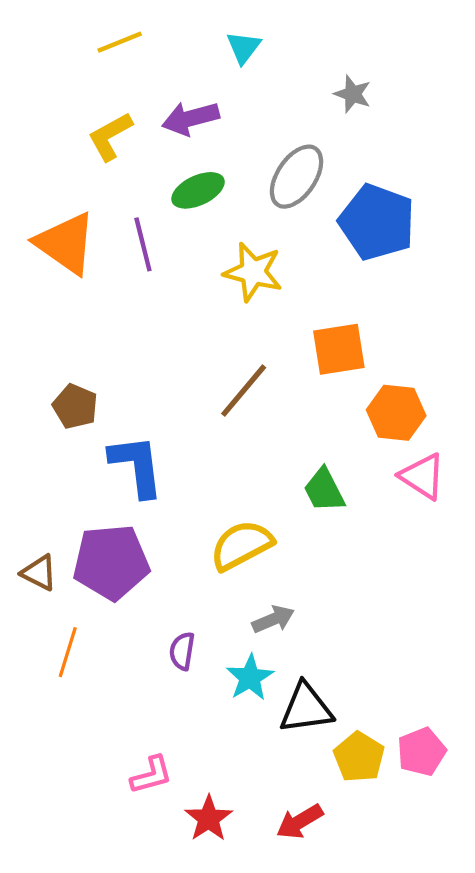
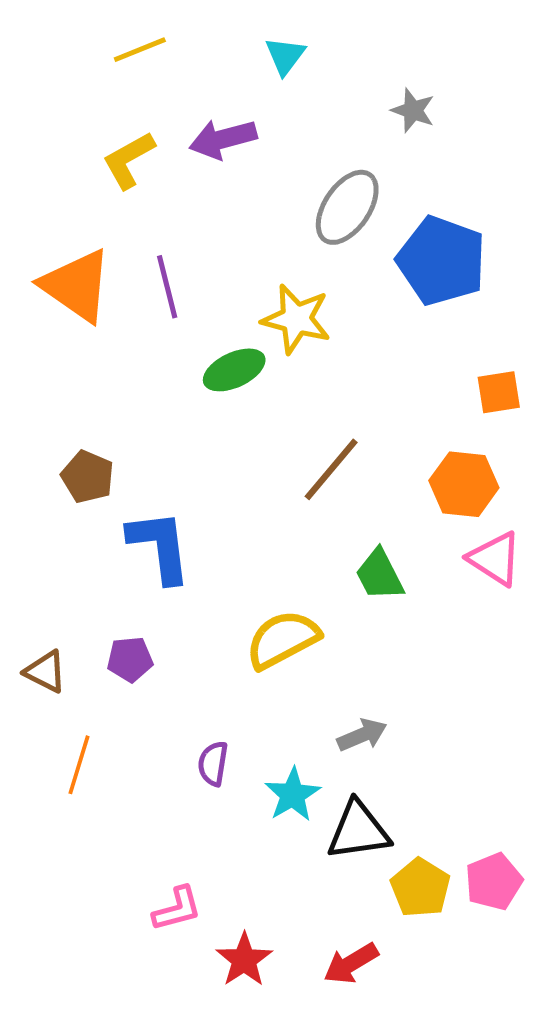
green ellipse: (198, 190) -> (234, 370), moved
orange square: (339, 349) -> (499, 392), moved, size x0.7
brown line: (244, 391) -> (331, 469), moved
purple pentagon: (111, 562) -> (130, 659), size x0.5
gray arrow: (273, 619) -> (362, 735), moved

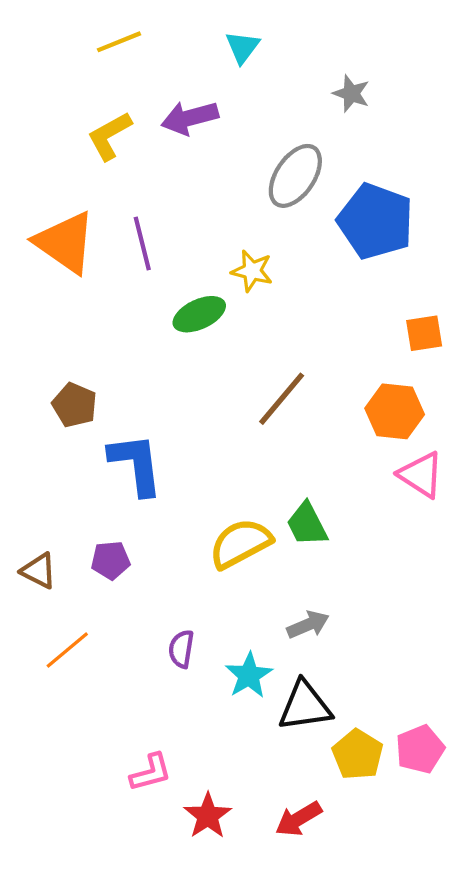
yellow star: (296, 319) -> (252, 271), size x0.7
green trapezoid: (379, 575) -> (307, 524), moved
orange line: (79, 765) -> (67, 650), turned 33

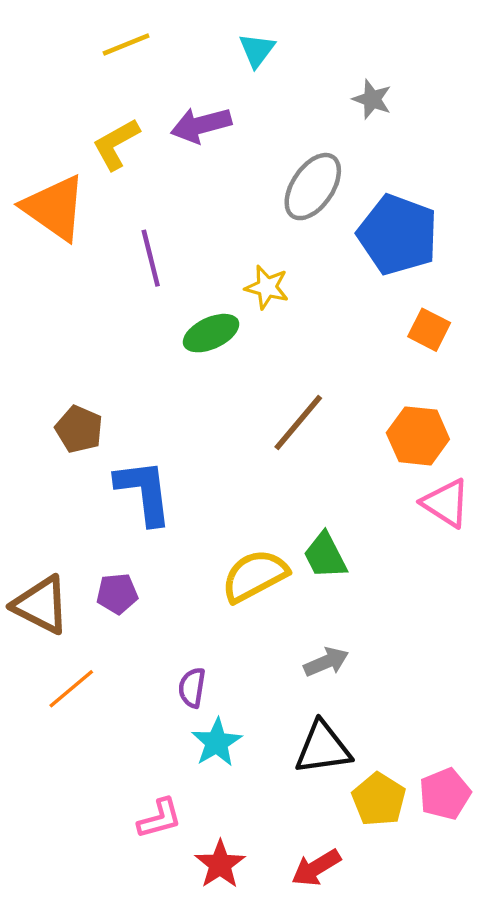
orange triangle: (65, 242) -> (54, 208), moved
orange square: (424, 333) -> (429, 330), moved, turned 36
brown triangle: (39, 571) -> (41, 605), size x1.5
cyan star: (249, 675) -> (217, 742), moved

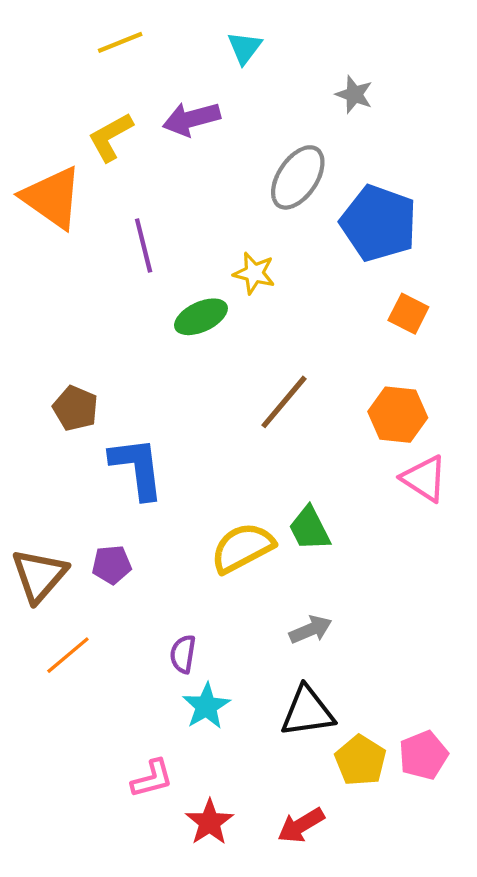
brown triangle: (41, 605) -> (39, 575), turned 44

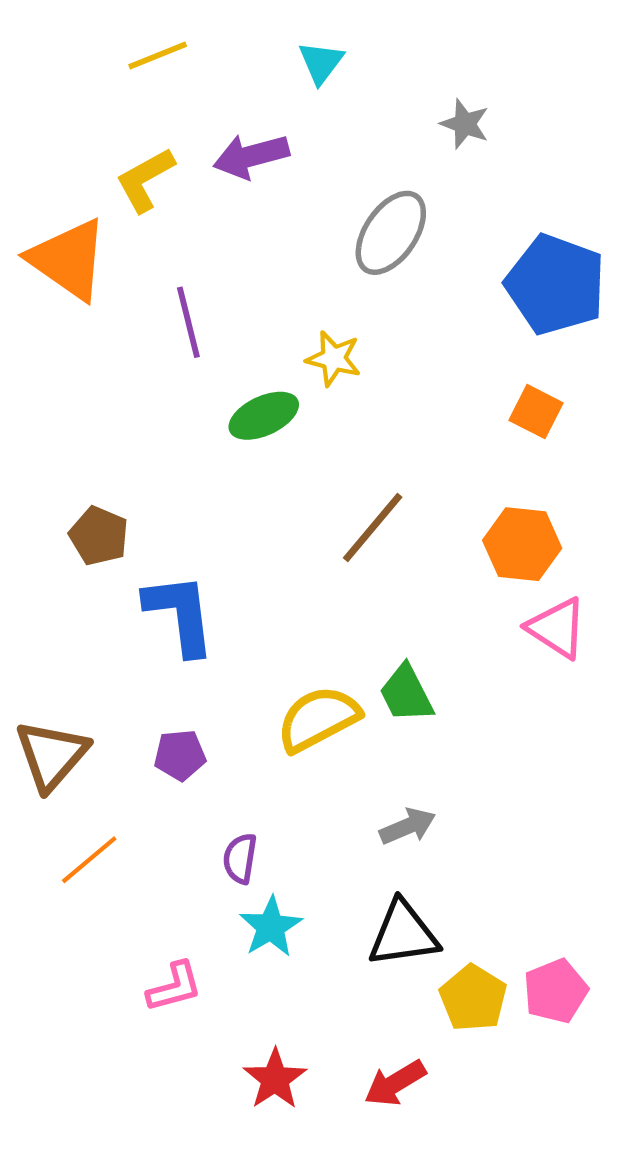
blue pentagon: (379, 223) -> (556, 285), moved
purple pentagon: (112, 565) -> (180, 755), moved
pink L-shape: (152, 779) -> (174, 987), moved

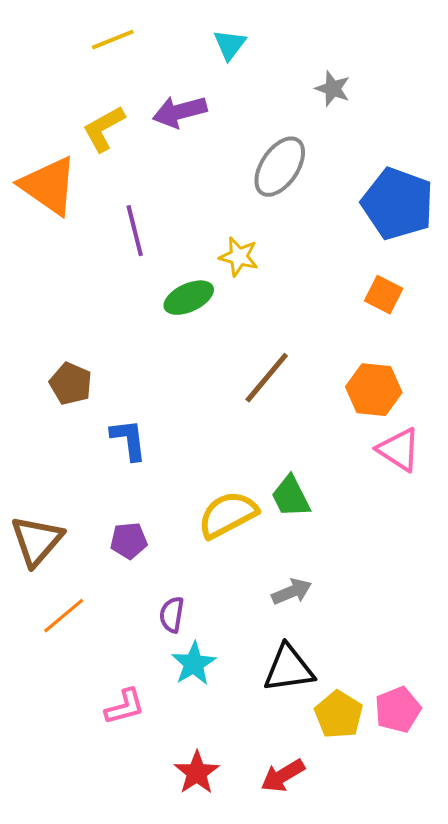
blue L-shape: (180, 614) -> (129, 440), size x0.7

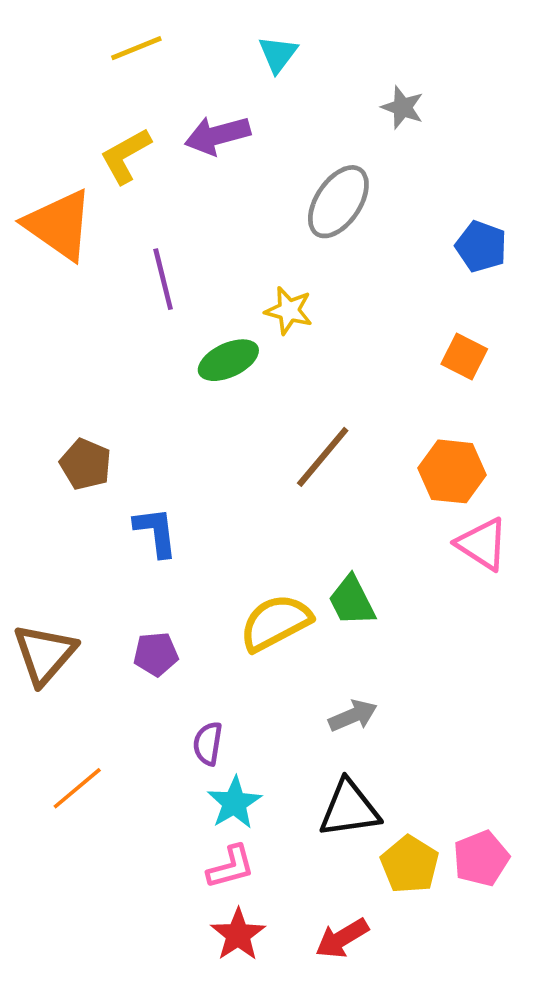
blue pentagon: (398, 204) -> (481, 246), size x0.6
orange line: (64, 616) -> (77, 788), moved
pink L-shape: (125, 707) -> (231, 867), moved

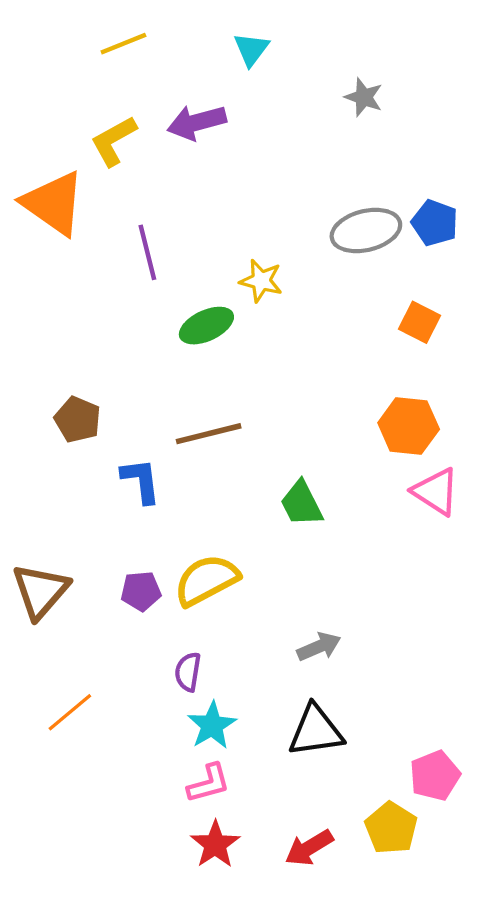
gray ellipse: (338, 202) -> (366, 231), moved, turned 42
brown line: (323, 457) -> (209, 434), moved, turned 36
green trapezoid: (352, 601) -> (301, 504), moved
yellow semicircle: (275, 623) -> (206, 580), moved
yellow pentagon: (410, 864) -> (391, 828), moved

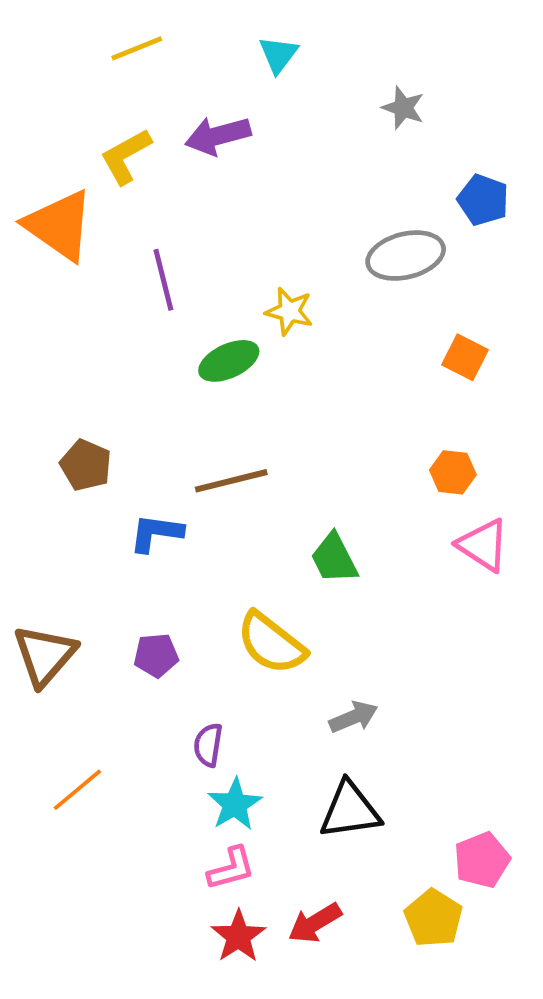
blue pentagon: (435, 223) -> (483, 200), moved
orange hexagon: (409, 426) -> (453, 472), size x0.7
blue L-shape: (141, 481) -> (156, 533), turned -75
yellow semicircle: (206, 580) -> (271, 643), moved, turned -114
red arrow: (309, 848) -> (315, 923), moved

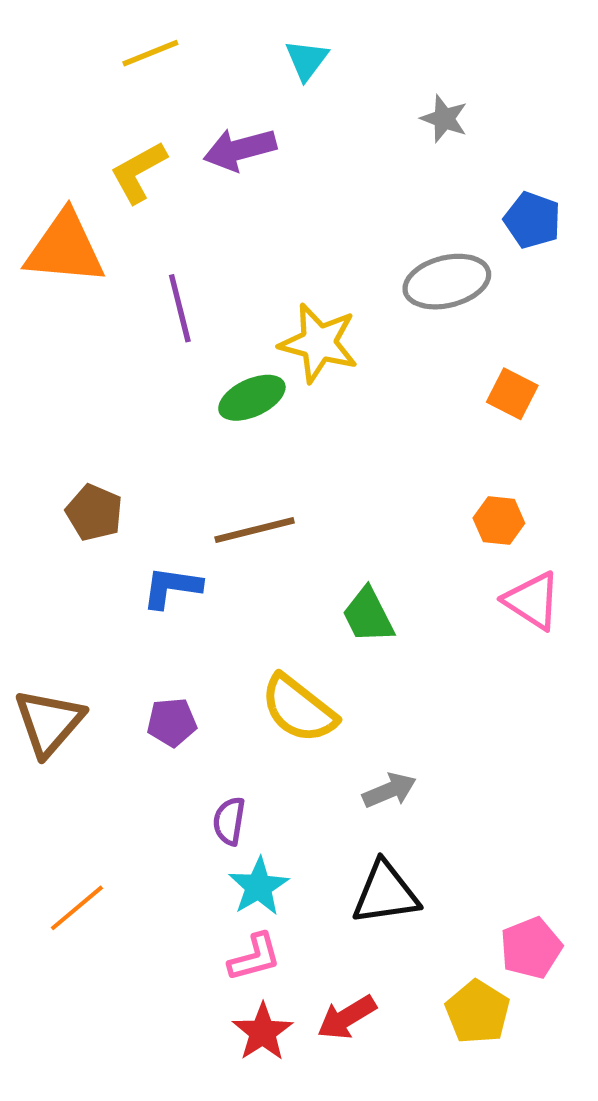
orange triangle: (59, 225) -> (65, 248), turned -30
yellow star: (289, 311) -> (319, 343), size x1.5
orange line: (77, 790) -> (77, 908), moved

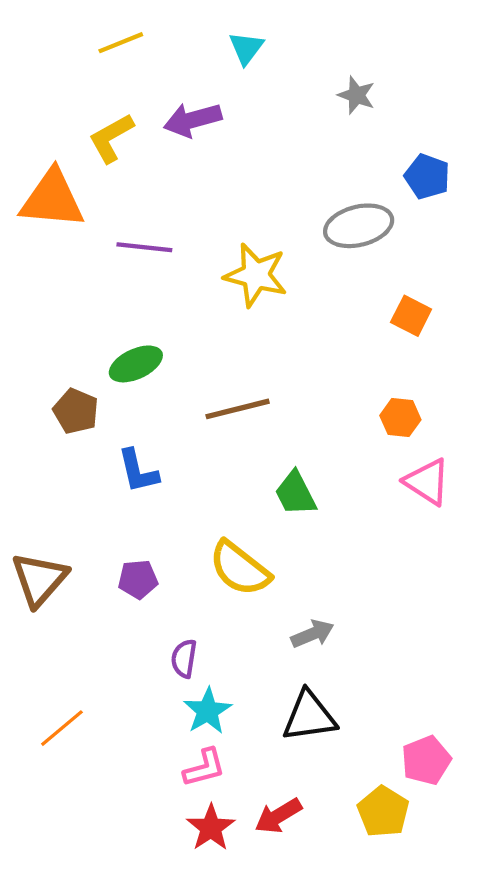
purple line: (180, 308) -> (144, 247), turned -70
green ellipse: (252, 398) -> (136, 364), moved
brown line: (255, 530) -> (238, 409), moved
blue L-shape: (172, 587) -> (138, 471), turned -111

